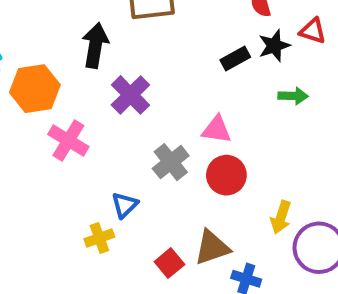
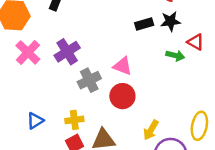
red triangle: (313, 31) -> (196, 42), moved
purple cross: (130, 95) -> (67, 52), moved
blue triangle: (125, 205) -> (35, 121), moved
yellow cross: (99, 238) -> (74, 120), moved

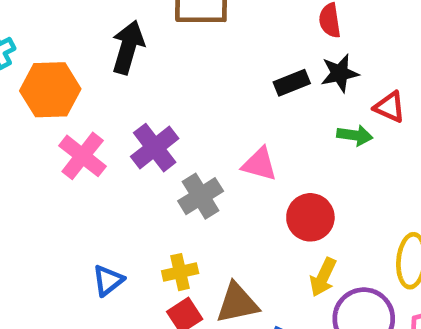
red circle: (122, 96) -> (310, 217), moved

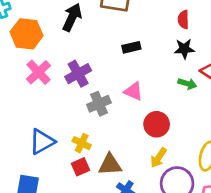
black rectangle: (292, 83) -> (131, 47), moved
yellow cross: (180, 272) -> (82, 143), turned 30
blue triangle: (108, 280) -> (42, 142), size x1.5

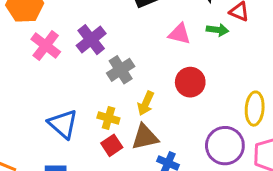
pink triangle: (133, 91) -> (179, 34), moved
blue triangle: (42, 142) -> (63, 124), turned -40
yellow arrow: (158, 158) -> (146, 103), moved

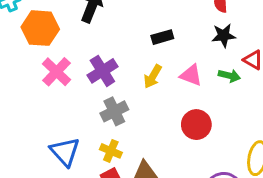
gray cross: (121, 70) -> (114, 111), moved
yellow arrow: (146, 103) -> (153, 76), moved

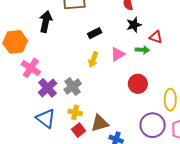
purple cross: (102, 71) -> (48, 88), moved
pink triangle: (191, 75) -> (118, 54), turned -42
red circle: (196, 125) -> (138, 84), moved

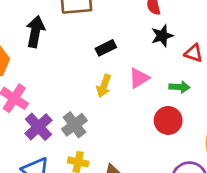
green arrow: (142, 50) -> (179, 87), moved

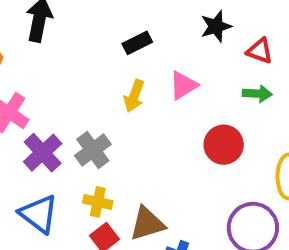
green arrow: (179, 87) -> (257, 94), moved

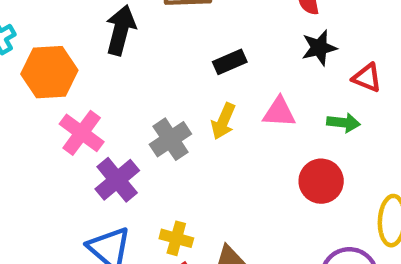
pink triangle: (183, 85) -> (279, 112), turned 32
green arrow: (257, 94) -> (343, 123), moved
gray cross: (93, 150) -> (170, 139), moved

